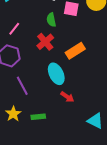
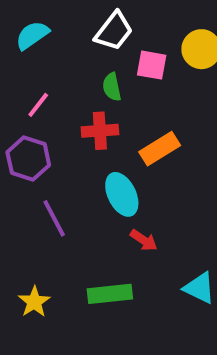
red cross: (45, 42) -> (100, 131), turned 36
yellow star: (13, 114) -> (34, 302), moved
green rectangle: (38, 117) -> (110, 294), moved, size x1.5

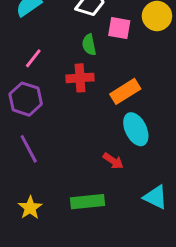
cyan ellipse: (122, 194) -> (136, 129), moved
purple line: (54, 218) -> (29, 149), moved

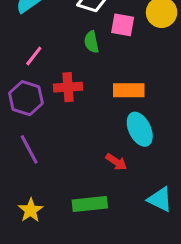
red cross: (80, 78) -> (68, 87), moved
orange rectangle: (125, 91) -> (129, 90), turned 32

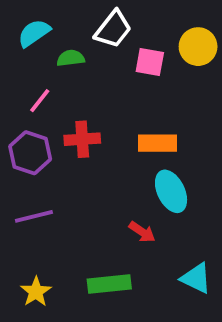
green semicircle: (91, 42) -> (71, 58), moved, turned 95
purple line: (29, 149) -> (34, 216), turned -76

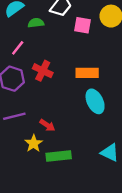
red cross: (82, 139) -> (43, 71), turned 30
red arrow: (142, 232) -> (47, 125), moved
yellow star: (36, 292) -> (34, 143), moved

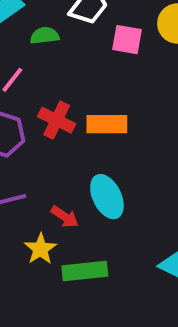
orange rectangle: (87, 73) -> (107, 124), moved
cyan ellipse: (95, 101) -> (107, 197), moved

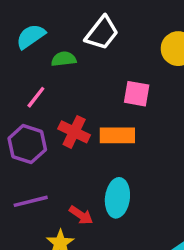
pink square: (127, 40) -> (137, 94), moved
cyan ellipse: (107, 197) -> (117, 198), turned 33

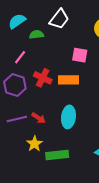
red arrow: (81, 215) -> (39, 118), moved

